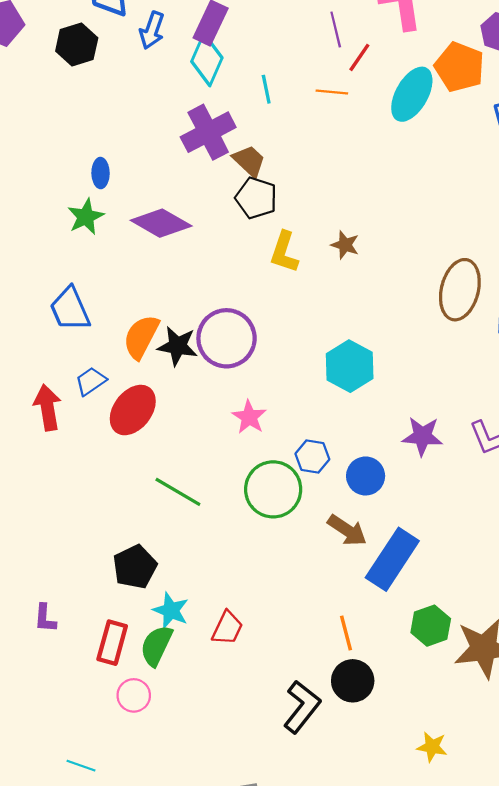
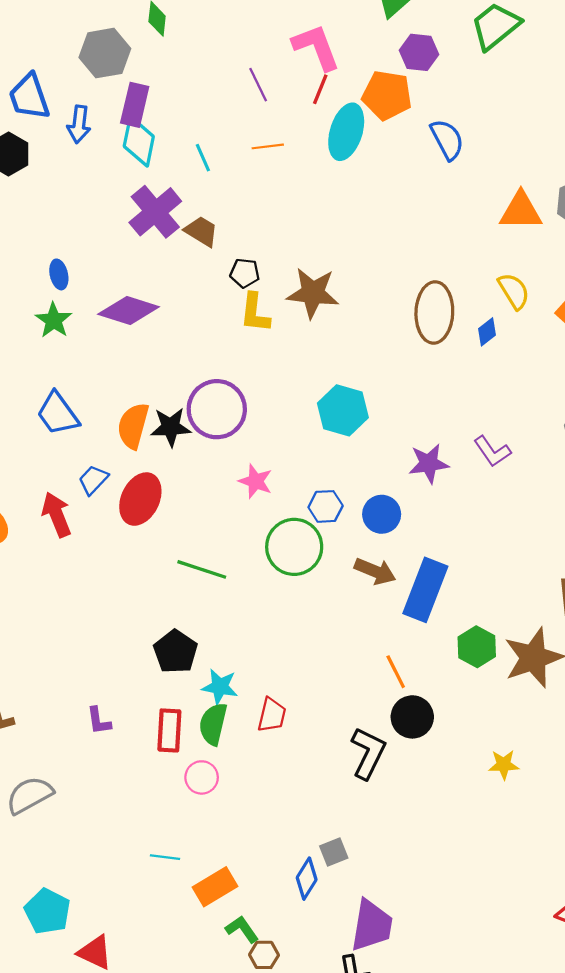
red line: (359, 57) -> (320, 89), moved
black pentagon: (256, 198) -> (245, 273), moved, size x0.7
brown star: (345, 245) -> (313, 293), size x1.8
red trapezoid: (227, 628) -> (272, 715), moved

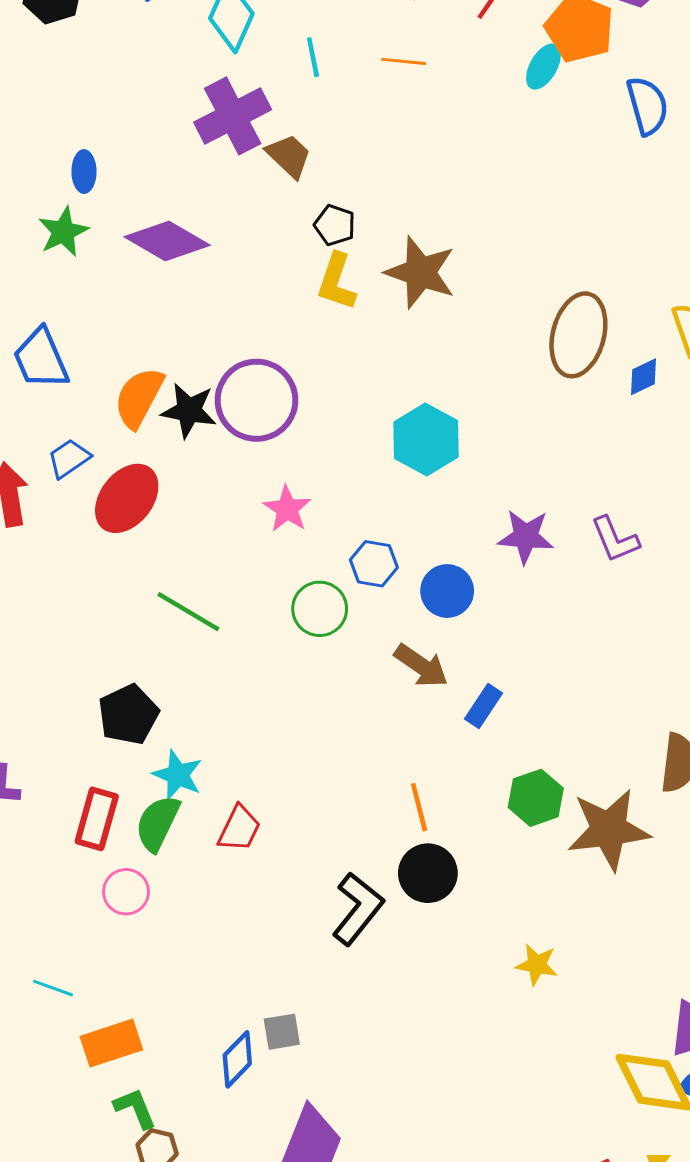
cyan ellipse: (346, 132) -> (543, 67), moved, size x0.6
green circle: (294, 547) -> (320, 609), size x0.7
blue rectangle: (425, 590) -> (483, 706), size x0.5

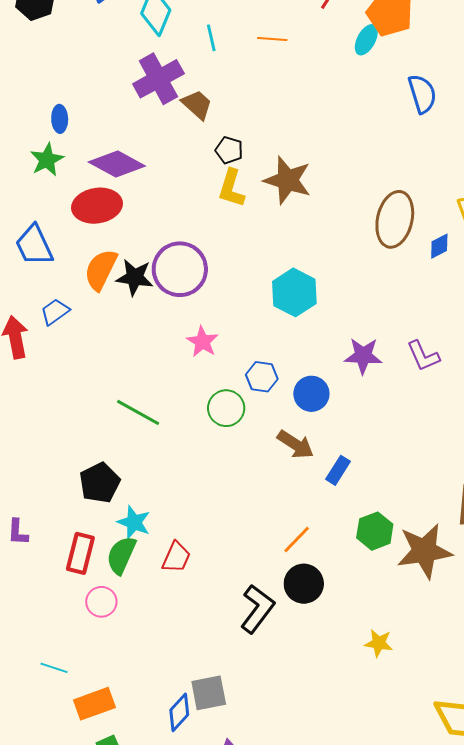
blue semicircle: (647, 106) -> (422, 94), moved
red ellipse: (127, 498) -> (97, 206), moved, turned 45
orange line: (419, 807) -> (297, 540), turned 60
gray square: (282, 1032) -> (209, 693), size x1.4

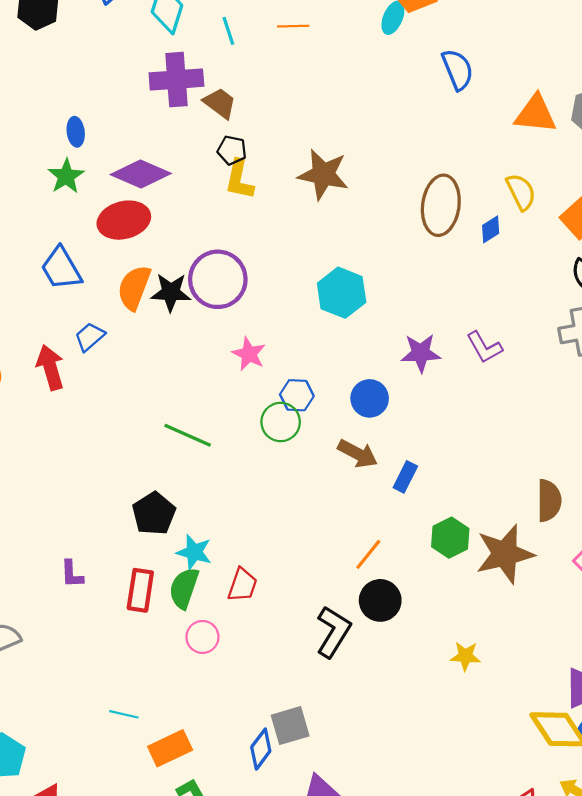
purple cross: (158, 79) -> (176, 80), turned 30
black pentagon: (229, 150) -> (232, 150), moved
yellow L-shape: (231, 188) -> (239, 180), moved
blue hexagon: (262, 377) -> (297, 395), moved
pink circle: (101, 602) -> (202, 637), moved

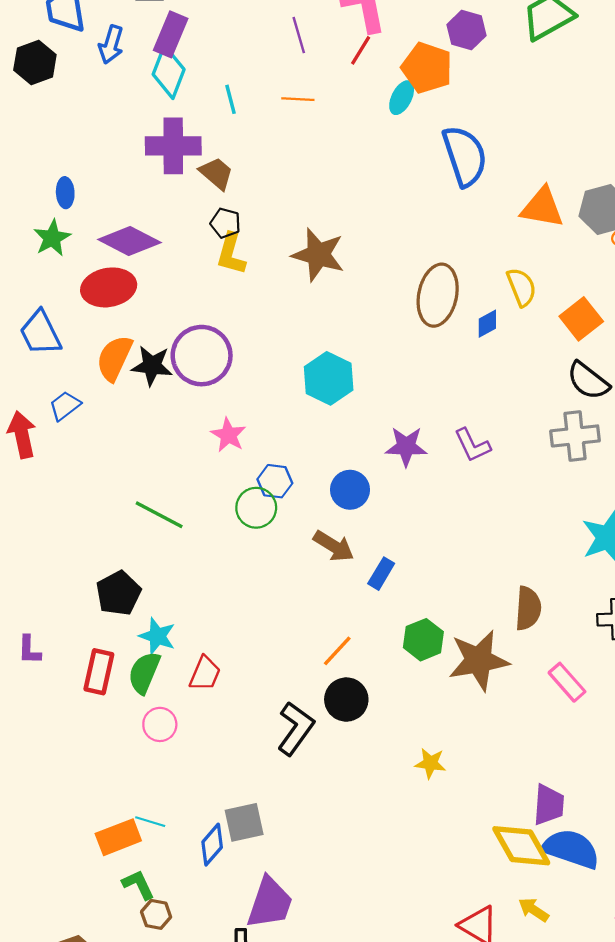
blue semicircle: (458, 70) -> (465, 156), size x1.4
cyan line: (124, 714) -> (150, 822), moved

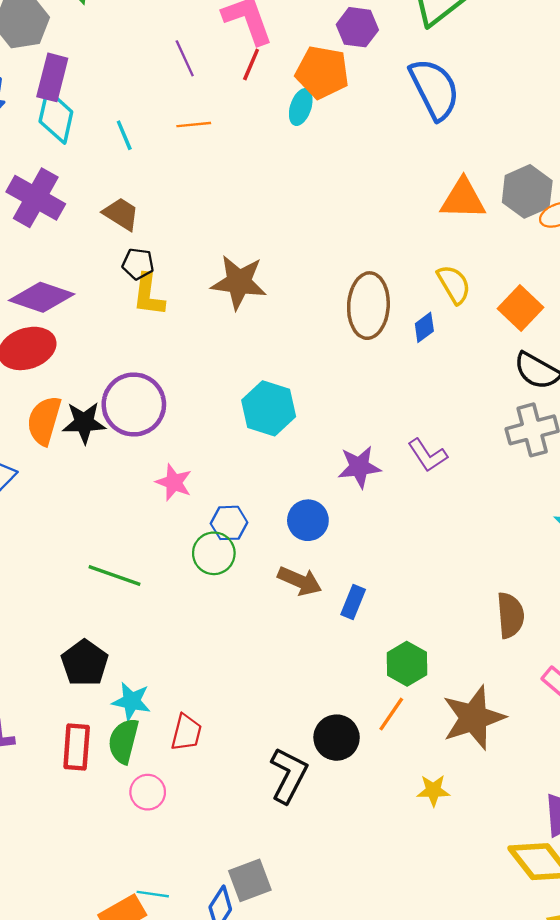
purple cross: (173, 146) -> (36, 198), moved, turned 38
blue semicircle: (465, 156) -> (434, 89), moved
orange line: (337, 651) -> (391, 714), moved
brown star: (479, 660) -> (474, 718), moved

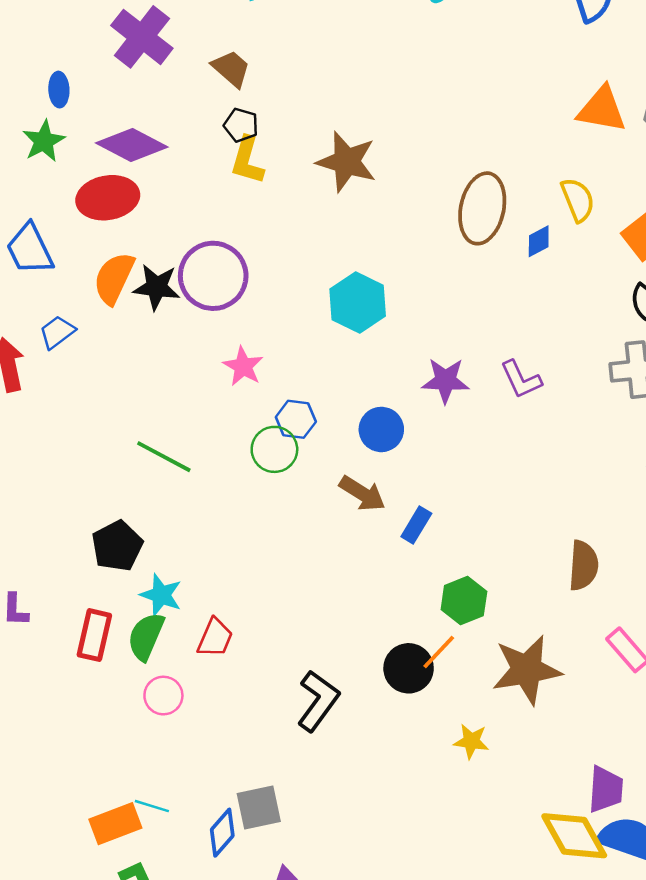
black circle: (337, 738) -> (409, 668), moved

